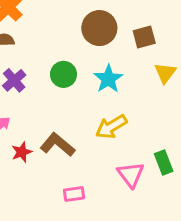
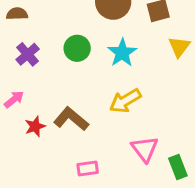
green rectangle: (164, 163) -> (178, 167), moved

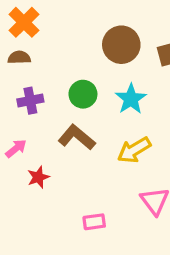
purple cross: (28, 54) -> (30, 101), turned 30
brown L-shape: (71, 119) -> (77, 137), moved

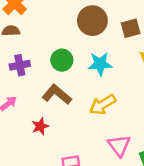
cyan star: (131, 99) -> (100, 64), turned 30
red star: (38, 177) -> (40, 126), moved

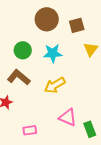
pink triangle: (119, 145) -> (68, 117), turned -30

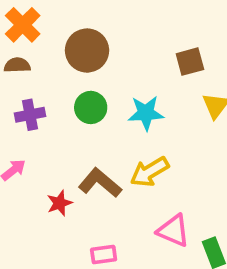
brown circle: (47, 19) -> (87, 51), moved
brown L-shape: (19, 77) -> (100, 183), moved

